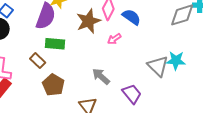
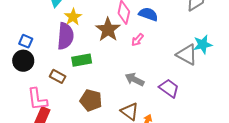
brown rectangle: (38, 61) -> (58, 76), moved

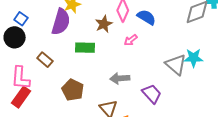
brown star: (108, 30) -> (104, 24), size x0.7
green rectangle: (82, 60) -> (85, 48), moved
gray arrow: (135, 80) -> (120, 78), turned -42

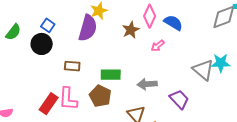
green rectangle: (85, 48) -> (111, 75), moved
brown rectangle: (45, 60) -> (72, 66), turned -35
pink L-shape: (20, 78) -> (68, 99), moved

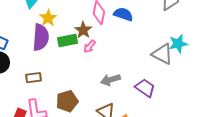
pink arrow: (158, 46) -> (90, 46), moved
green rectangle: (111, 75) -> (67, 40), moved
brown pentagon: (100, 96) -> (67, 101), turned -30

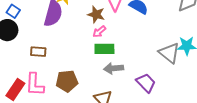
brown star: (83, 30) -> (96, 14), turned -30
green rectangle: (67, 40) -> (104, 49), moved

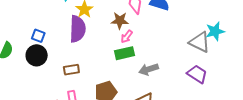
green rectangle: (104, 49) -> (124, 53), moved
purple trapezoid: (146, 83) -> (197, 74), moved

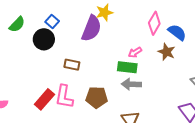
brown star: (120, 21) -> (167, 52), moved
gray arrow: (149, 69) -> (131, 84), moved

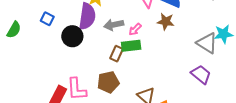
black circle: (44, 39) -> (72, 36), moved
brown rectangle: (72, 65) -> (116, 54), moved, turned -63
gray arrow: (131, 84) -> (114, 25), moved

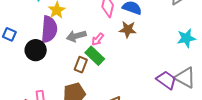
gray triangle: (207, 43) -> (185, 78), moved
green rectangle: (131, 46) -> (95, 56), turned 54

